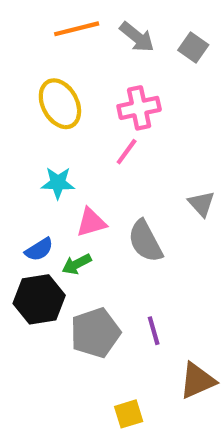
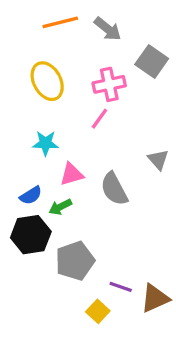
gray square: (193, 48) -> (152, 62), moved, size x1.4
purple line: (154, 331) -> (121, 287), moved, turned -55
yellow square: (129, 414) -> (98, 311), moved, turned -30

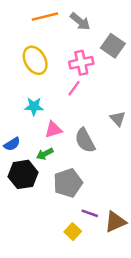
blue semicircle: (31, 195) -> (12, 144), moved
gray pentagon: (75, 261) -> (68, 183), moved

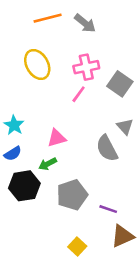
gray square: (113, 46) -> (120, 84), moved
cyan star: (34, 106) -> (14, 125), moved, turned 30
gray semicircle: (85, 140) -> (107, 148), moved
purple line: (90, 213) -> (108, 209), moved

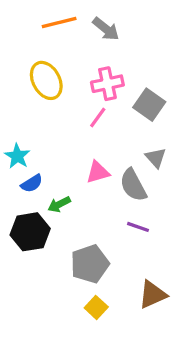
pink triangle: (57, 138) -> (98, 172), moved
blue semicircle: (13, 154) -> (32, 183), moved
gray pentagon: (72, 195) -> (90, 264), moved
purple line: (108, 209) -> (138, 227), moved

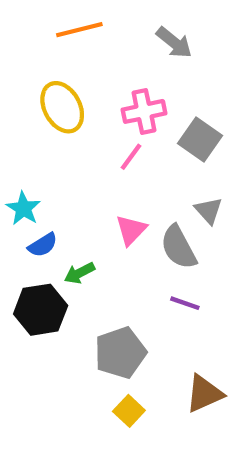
gray arrow: (106, 29) -> (174, 43), moved
pink triangle: (98, 172) -> (131, 230), turned -30

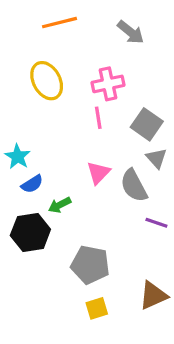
gray square: (200, 139) -> (147, 124), moved
pink line: (131, 157) -> (98, 118), turned -45
purple line: (185, 303) -> (156, 223), moved
gray pentagon: (120, 353) -> (90, 265), turned 30
yellow square: (129, 411) -> (97, 308), turned 30

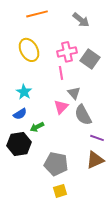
gray square: (147, 124) -> (90, 59), moved
cyan star: (18, 157) -> (24, 92), moved
gray triangle: (156, 158) -> (74, 93), moved
brown triangle: (153, 295) -> (95, 160), moved

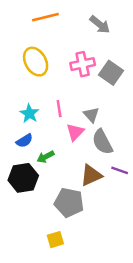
pink line: (61, 73) -> (59, 109), moved
brown triangle: (95, 160) -> (91, 175), moved
yellow square: (60, 191) -> (55, 240), moved

